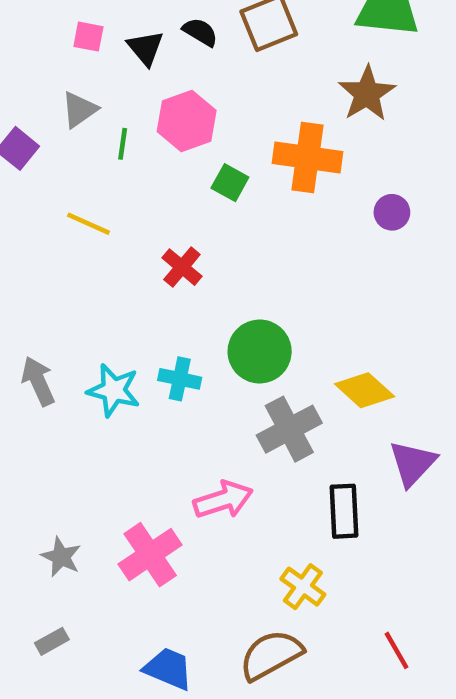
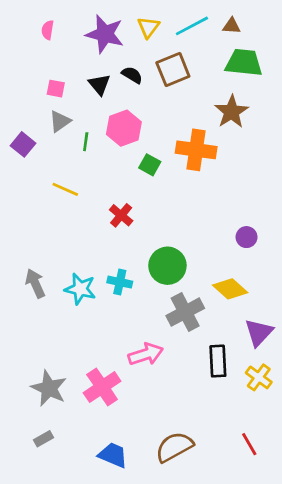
pink square: (88, 37) -> (56, 89), moved
purple circle: (392, 212) -> (246, 237), moved
gray star: (61, 557) -> (49, 388), size x1.5
yellow cross: (303, 587) -> (259, 377), moved

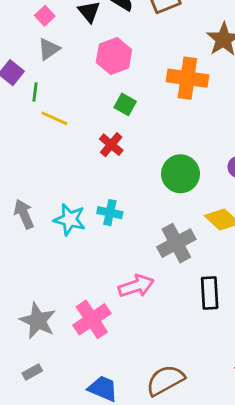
pink square: (56, 89) -> (45, 16), turned 36
green line: (86, 142) -> (35, 92), moved
green square: (150, 165) -> (125, 104), moved
green circle: (167, 266) -> (181, 174), moved

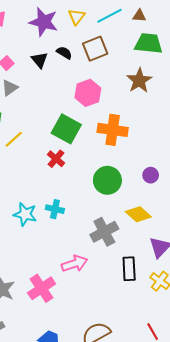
pink hexagon: (114, 56) -> (88, 93), moved
orange cross: (187, 78) -> (113, 130), moved
green square: (125, 104) -> (66, 129), size x1.8
yellow line: (54, 118) -> (14, 139), turned -66

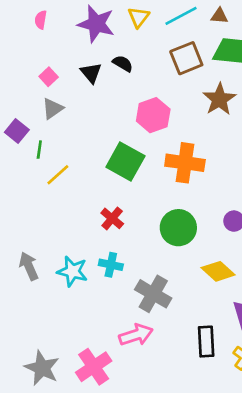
brown square: (95, 49) -> (186, 58), moved
red cross: (56, 159) -> (112, 218), moved
gray cross: (104, 232) -> (153, 294), moved, turned -32

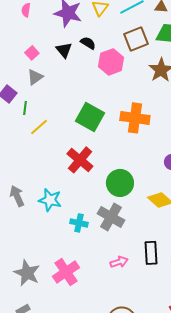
pink hexagon: (153, 115) -> (111, 62), moved
red cross: (112, 218) -> (80, 160), size x1.5
green circle: (178, 228) -> (120, 183), moved
cyan cross: (111, 265) -> (79, 223), moved
pink arrow: (136, 335) -> (119, 262), moved, size x0.7

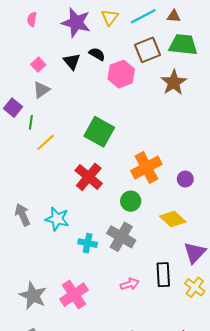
orange cross: (135, 118) -> (146, 167), moved, turned -36
green circle: (120, 183) -> (131, 201), size x0.7

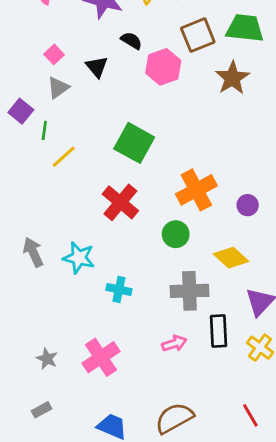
black triangle: (72, 61) -> (97, 67), moved
gray cross: (121, 237) -> (189, 291), moved, turned -32
gray star: (33, 296) -> (47, 359), size x0.6

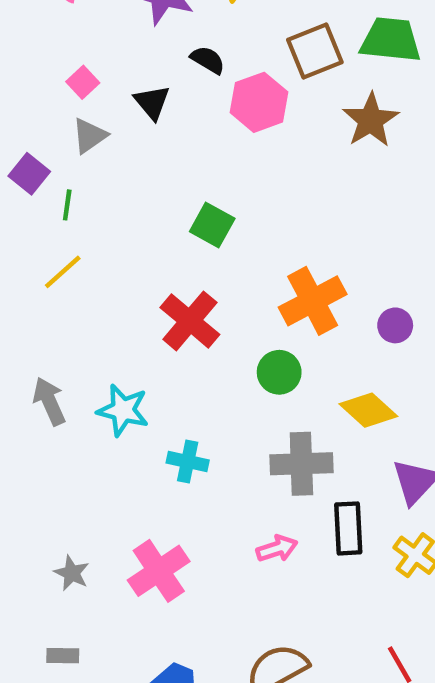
green square: (134, 143) -> (212, 225), size x0.7
yellow line: (64, 157) -> (63, 272), moved
gray rectangle: (42, 410) -> (63, 656), turned 30

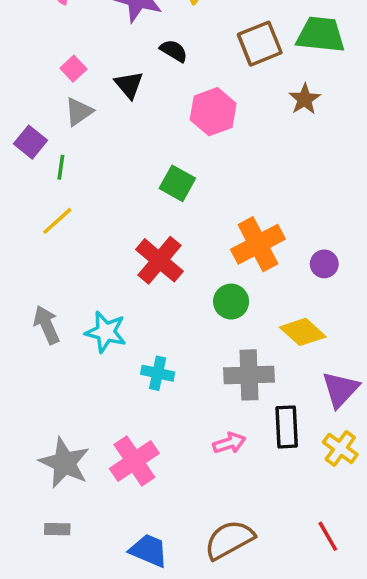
pink hexagon: (259, 102) -> (213, 112), moved
brown star: (371, 120) -> (305, 99), size x0.7
gray star: (72, 573) -> (64, 463), size x1.8

